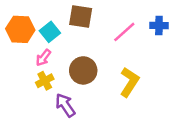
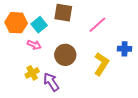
blue cross: (159, 26) -> (125, 49), moved
pink arrow: (43, 58) -> (34, 45), turned -104
yellow cross: (45, 81) -> (32, 73), moved

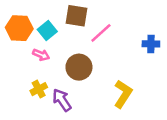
pink line: (97, 25) -> (101, 33), moved
blue cross: (125, 49) -> (151, 44), moved
yellow L-shape: (101, 64) -> (123, 94), moved

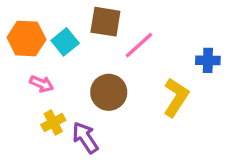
pink arrow: (41, 55) -> (42, 84), moved
yellow L-shape: (123, 94) -> (176, 97), moved

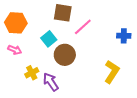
cyan square: (65, 42) -> (49, 39), moved
pink arrow: (42, 84) -> (15, 50), moved
yellow L-shape: (176, 97) -> (112, 72), moved

